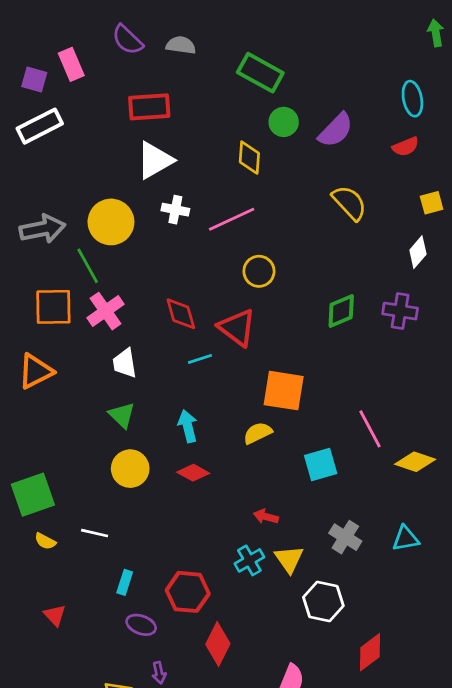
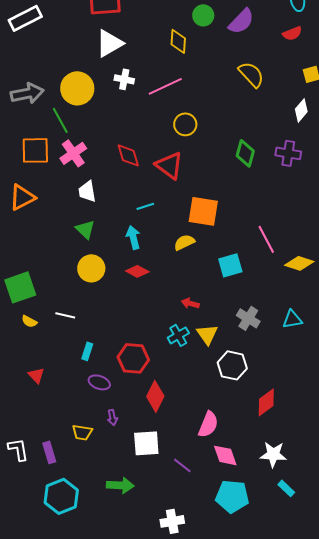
green diamond: (341, 311) -> (245, 153), turned -52
cyan line: (200, 359) -> (145, 206), moved

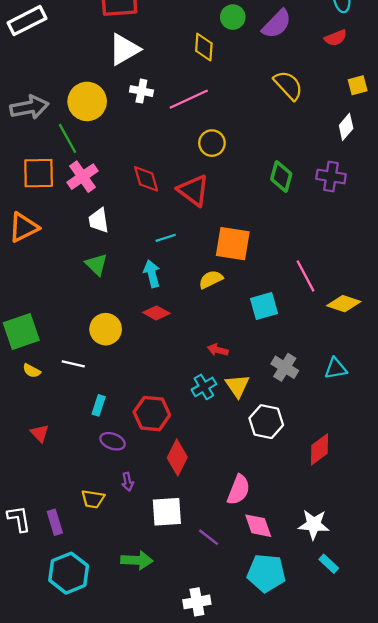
yellow circle: (91, 268) -> (106, 329), moved
red diamond: (266, 402) -> (319, 449), moved

